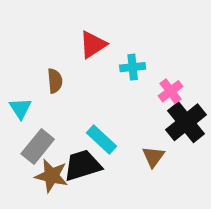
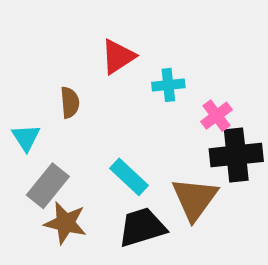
black cross: (186, 122) -> (236, 155), turned 33
brown triangle: (153, 157) -> (195, 199), size x1.6
black trapezoid: (83, 165) -> (142, 227), moved

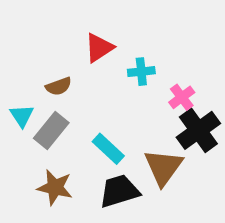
brown semicircle: (70, 102) -> (59, 86), turned 75
black cross: (236, 155) -> (198, 130), turned -30
gray rectangle: (48, 186) -> (51, 130), moved

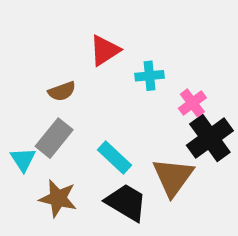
cyan triangle: (22, 116) -> (23, 159), moved
black trapezoid: (119, 191) -> (126, 202), turned 48

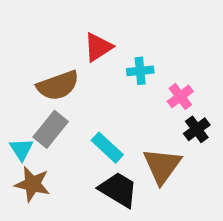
brown semicircle: (62, 91) -> (58, 85), size x1.6
black cross: (210, 138) -> (197, 129), size x0.6
brown star: (58, 198) -> (32, 184), moved

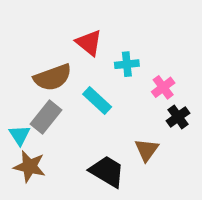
red triangle: (98, 47) -> (89, 43), turned -48
cyan rectangle: (107, 148) -> (97, 100), moved
brown triangle: (162, 166) -> (147, 150), size x0.7

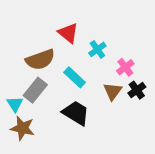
cyan cross: (127, 64) -> (97, 49), turned -30
brown triangle: (147, 150) -> (113, 91), moved
black trapezoid: (107, 171) -> (76, 113), moved

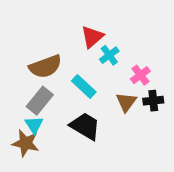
red triangle: (68, 33) -> (92, 37), moved, turned 40
black cross: (137, 90) -> (153, 101), turned 30
cyan triangle: (15, 104) -> (34, 125), moved

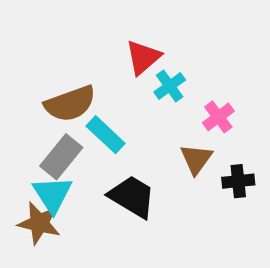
cyan rectangle: (84, 86) -> (106, 135), moved
black cross: (153, 101) -> (238, 181), moved
cyan triangle: (34, 125) -> (52, 194), size x1.4

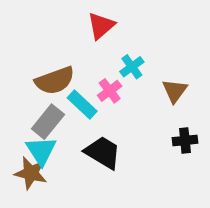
red triangle: (143, 57) -> (101, 26), moved
pink cross: (218, 117) -> (110, 91), moved
brown triangle: (196, 159) -> (175, 91), moved

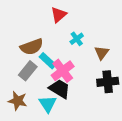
pink cross: (110, 91) -> (63, 71), moved, size x1.6
black cross: (185, 140) -> (108, 82), size x1.5
cyan triangle: (41, 151) -> (48, 104), moved

